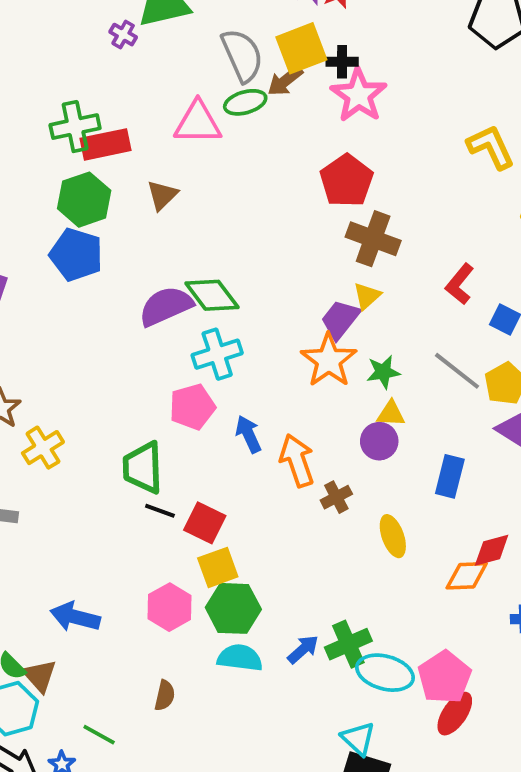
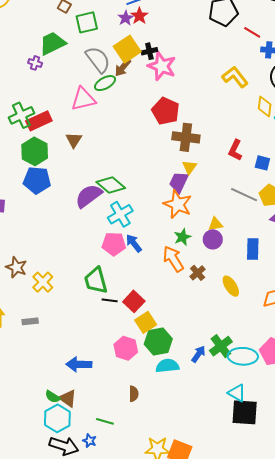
green star: (383, 372) -> (182, 237), moved
pink pentagon: (192, 407) -> (114, 244), turned 30
blue arrow: (248, 434) -> (134, 243), moved
red square: (205, 523) -> (134, 301), turned 30

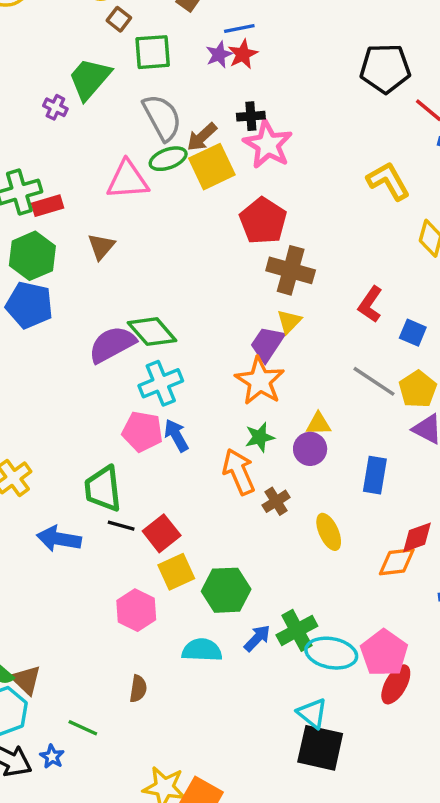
green trapezoid: (52, 43) -> (90, 79), turned -32
yellow square: (127, 49) -> (212, 167), moved
red rectangle: (39, 121) -> (48, 206), size x0.7
green hexagon: (158, 341) -> (226, 590), moved
blue arrow: (79, 364) -> (59, 539), moved

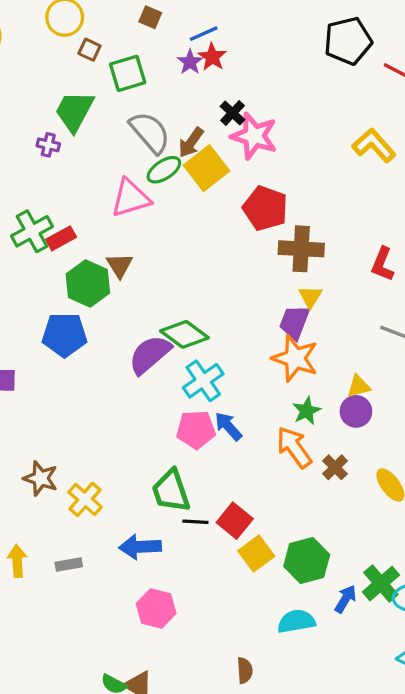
black cross: (251, 116) -> (232, 113), turned -30
green hexagon: (32, 256) -> (88, 283), moved
pink hexagon: (136, 610) -> (156, 608), moved

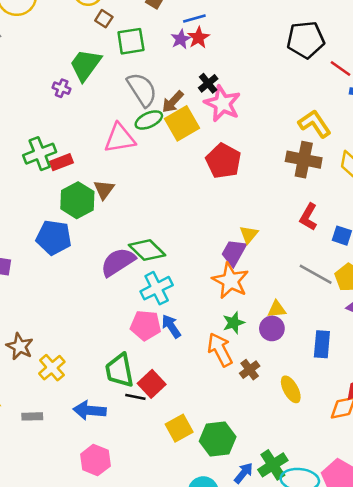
brown cross: (301, 249) -> (304, 160), moved
red square: (235, 521) -> (152, 384), moved

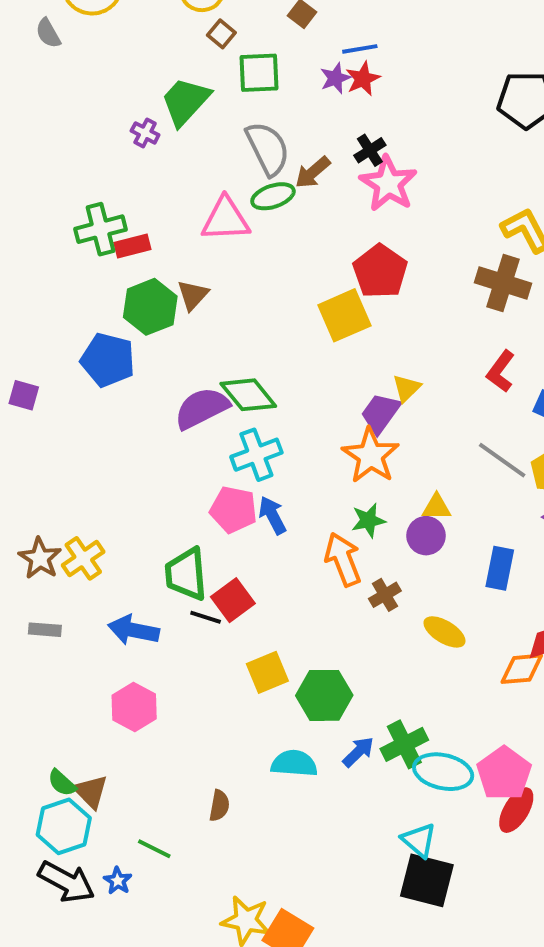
yellow square: (182, 123) -> (344, 315), moved
brown star: (20, 346) -> (40, 558), moved
yellow ellipse: (291, 389) -> (444, 632), turned -36

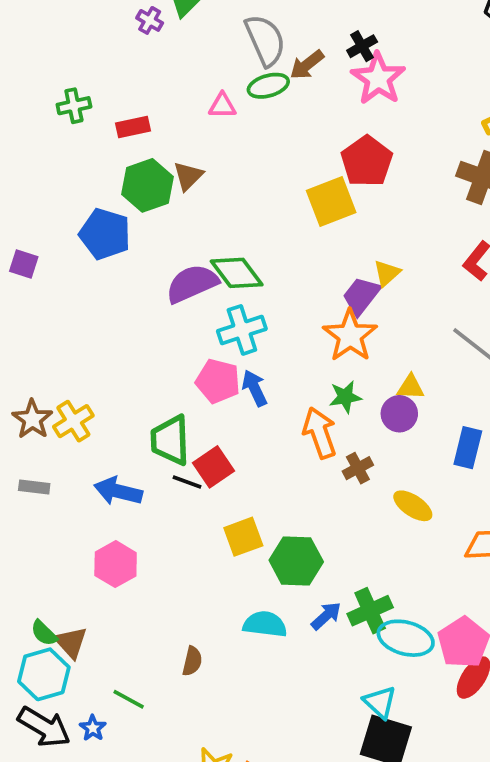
pink triangle: (226, 219) -> (222, 106), size x0.6
green cross: (101, 229) -> (74, 106), moved, size x0.7

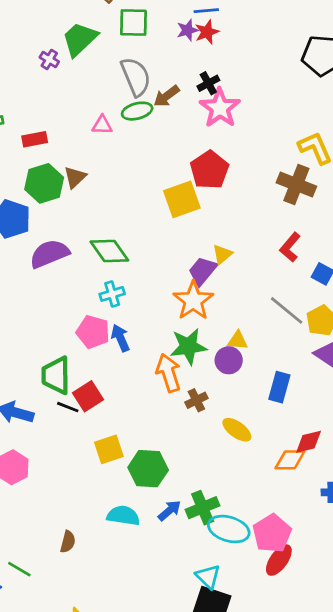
purple semicircle: (192, 284) -> (49, 254), moved
cyan cross: (242, 330) -> (112, 294), size x0.7
green star: (345, 397) -> (188, 346), size x1.5

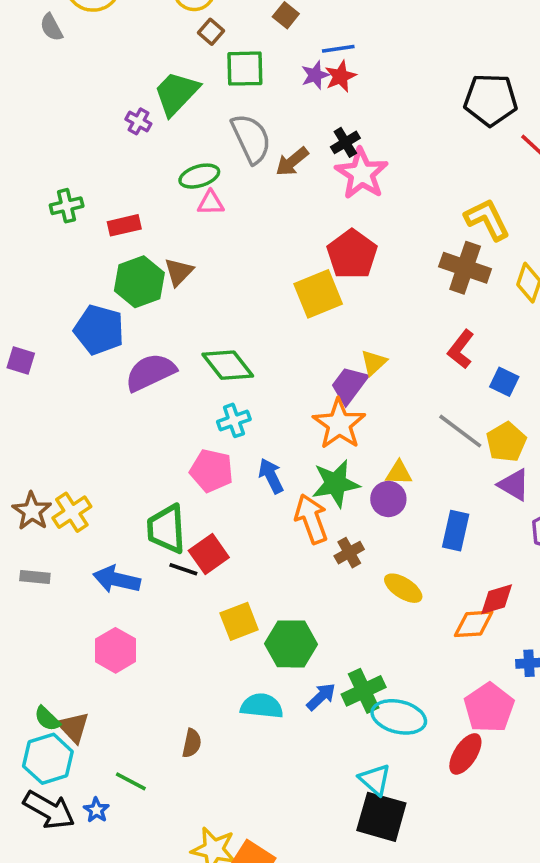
green ellipse: (137, 111) -> (199, 176), moved
blue arrow: (120, 338) -> (271, 476), moved
pink pentagon: (272, 533) -> (489, 708), moved

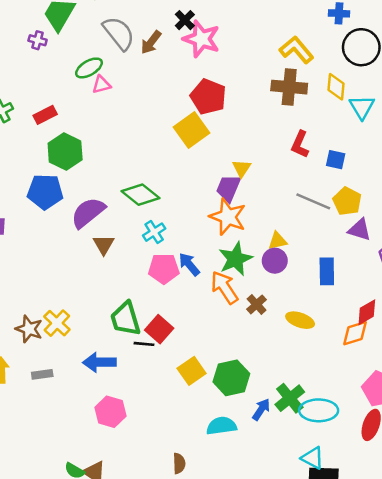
brown triangle: (179, 272) -> (104, 245), moved
pink pentagon: (212, 471) -> (164, 269), moved

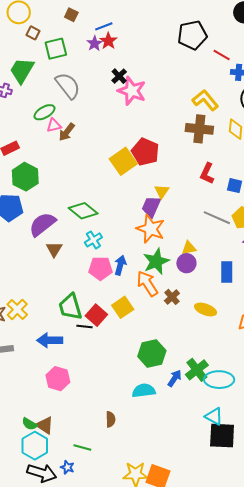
brown arrow: (151, 42) -> (67, 132), moved
red pentagon: (208, 97) -> (145, 152), moved
blue arrow: (189, 264) -> (120, 265), turned 54
yellow square: (192, 371) -> (123, 307), moved

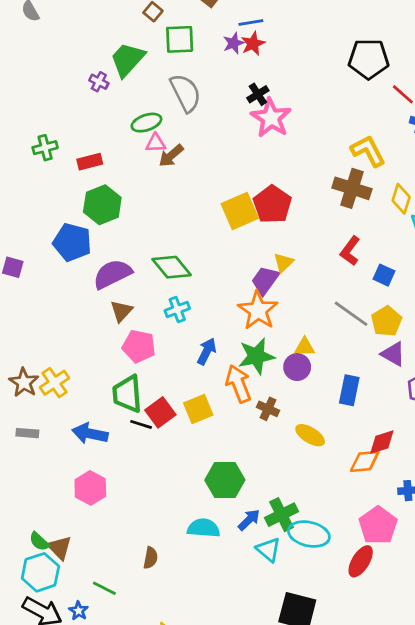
pink pentagon: (100, 268) -> (139, 346), moved
brown cross: (172, 297) -> (268, 409), turned -35
cyan triangle: (214, 416) -> (268, 550), moved

